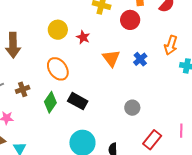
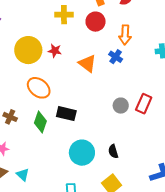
yellow circle: (58, 30) -> (28, 50), size x1.4
orange arrow: (171, 45) -> (125, 35), moved
brown cross: (23, 89) -> (10, 117), turned -32
red rectangle: (152, 140) -> (144, 104), moved

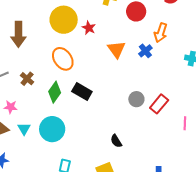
black semicircle: (113, 151) -> (116, 141), turned -32
cyan circle: (82, 153) -> (52, 129), moved
cyan triangle: (23, 175) -> (24, 129), moved

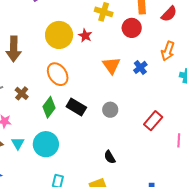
red star: (89, 28) -> (85, 36), moved
orange arrow: (161, 33) -> (168, 51), moved
gray circle: (136, 99) -> (110, 110), moved

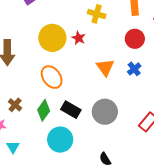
red circle: (132, 28) -> (135, 39), moved
brown cross: (22, 93) -> (15, 105), moved
gray circle: (110, 110) -> (105, 112), size x1.6
cyan circle: (46, 144) -> (60, 140), moved

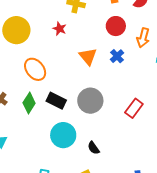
yellow circle: (52, 38) -> (16, 30), moved
cyan circle: (60, 140) -> (63, 135), moved

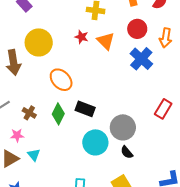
orange triangle: (88, 56) -> (106, 41), moved
blue cross: (117, 56) -> (141, 59), size x1.6
gray circle: (90, 101) -> (123, 127), moved

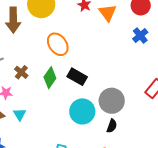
blue cross: (141, 59) -> (140, 36), size x0.7
black semicircle: (127, 152) -> (112, 126), turned -128

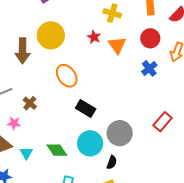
green diamond: (50, 78) -> (57, 150), moved, turned -70
cyan triangle: (20, 114) -> (26, 153), moved
black semicircle: (112, 126) -> (112, 162), moved

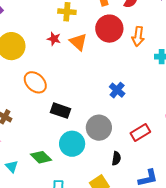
red circle: (150, 38) -> (109, 29), size x1.4
blue cross: (149, 68) -> (117, 90), moved
red rectangle: (163, 122) -> (140, 132), moved, turned 30
black semicircle: (112, 162) -> (116, 158), moved

